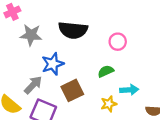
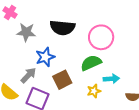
pink cross: (12, 12) -> (10, 12), turned -32
pink circle: (118, 42) -> (101, 37), size x1.6
green semicircle: (106, 71) -> (91, 63), size x1.5

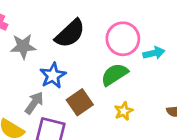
black semicircle: (62, 28) -> (70, 33), turned -40
cyan arrow: (111, 79) -> (154, 53), moved

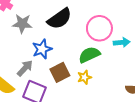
yellow star: (124, 111) -> (84, 77), moved

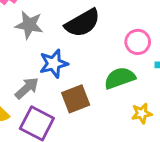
pink circle: (99, 28) -> (138, 42), size x0.7
yellow star: (84, 77) -> (142, 113), moved

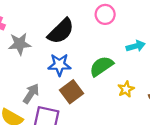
pink circle: (138, 42) -> (105, 14), moved
blue star: (54, 64) -> (59, 65), moved, turned 30

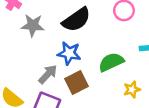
gray arrow: (31, 94) -> (48, 74), moved

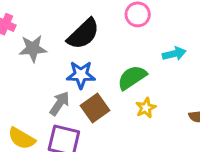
yellow star: (132, 89) -> (146, 108), moved

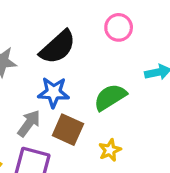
brown square: (95, 108) -> (68, 130), turned -32
yellow star: (146, 108) -> (110, 150), moved

